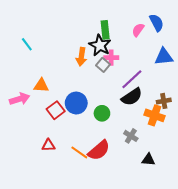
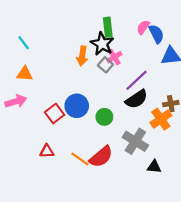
blue semicircle: (157, 23) -> (156, 34), moved
pink cross: (111, 58) -> (114, 57), turned -32
orange triangle: (41, 85) -> (25, 74), moved
orange cross: (154, 115) -> (161, 119), turned 36
gray cross: (131, 136) -> (135, 141), size x1.6

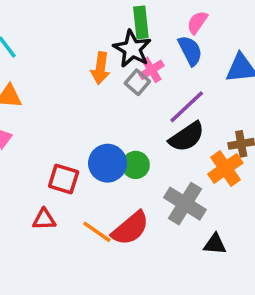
blue semicircle: (156, 34) -> (190, 51), moved
blue circle: (77, 106) -> (108, 163), moved
red square: (55, 114) -> (64, 179), moved, turned -36

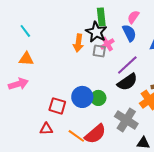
gray square: (137, 82) -> (99, 51), turned -32

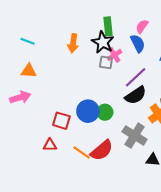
cyan line: (25, 31) -> (28, 41), turned -32
orange arrow: (78, 43) -> (73, 43), moved

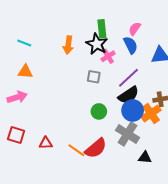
gray square: (106, 62) -> (94, 77), moved
blue circle: (88, 111) -> (133, 110), moved
red square: (61, 121) -> (16, 135), moved

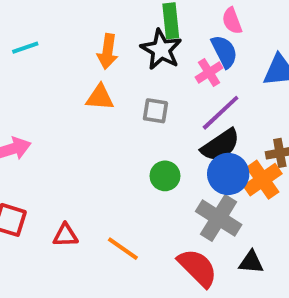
pink semicircle: (135, 29) -> (232, 21), turned -56
cyan line: (24, 43) -> (25, 48), turned -40
pink cross: (108, 56) -> (209, 72), moved
orange triangle: (25, 72) -> (100, 97), moved
red semicircle: (96, 148) -> (198, 268), moved, turned -95

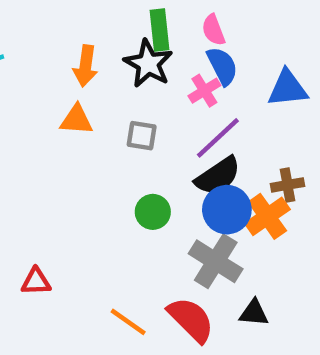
pink semicircle: (232, 21) -> (213, 30), moved
orange line: (123, 249) -> (128, 322), moved

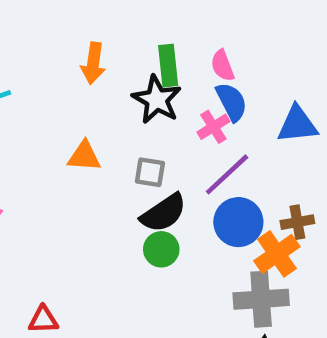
orange arrow: (85, 66) -> (93, 63), moved
black semicircle: (218, 176) -> (164, 213), moved
blue circle: (227, 210) -> (238, 222), moved
gray cross: (216, 261) -> (261, 299), moved, turned -36

